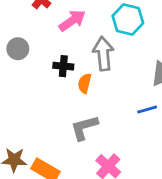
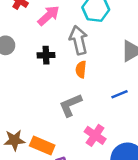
orange semicircle: (85, 83) -> (81, 69), moved
blue line: (147, 109) -> (120, 94), moved

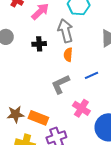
blue line: (120, 94) -> (92, 75), moved

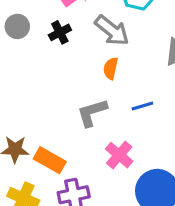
gray arrow: (65, 31) -> (112, 30), turned 135
black cross: (39, 44) -> (60, 32), moved, turned -32

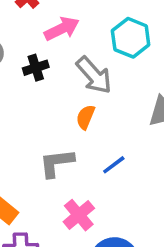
blue line: (142, 106) -> (114, 165), turned -30

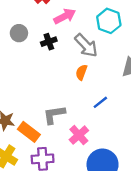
gray L-shape: (57, 163) -> (54, 115), moved

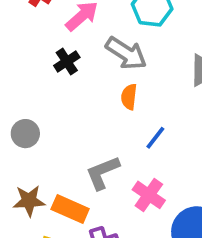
gray circle: (19, 33) -> (25, 134), moved
blue line: (100, 102) -> (155, 138), moved

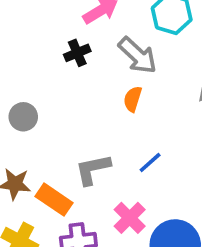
blue line: (155, 138) -> (150, 163), moved
pink cross: (149, 195) -> (130, 218), moved

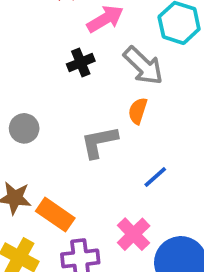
gray L-shape: (93, 169) -> (99, 142), moved

